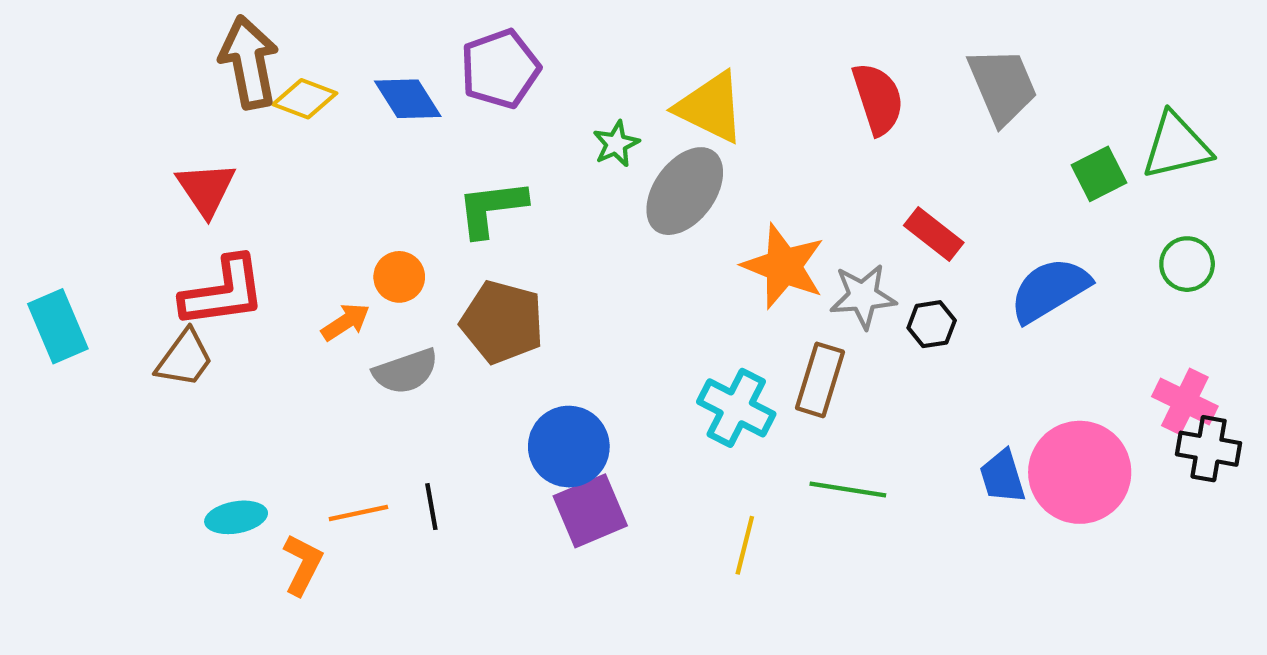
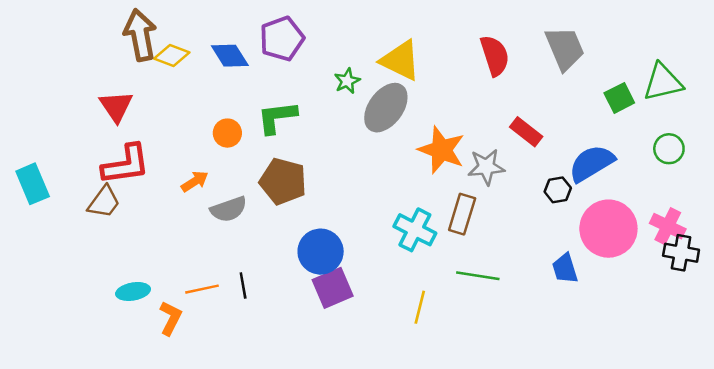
orange circle: (399, 277) -> (227, 133), moved
black hexagon: (932, 324) -> (558, 190), moved
pink circle: (1080, 472) -> (608, 229), moved

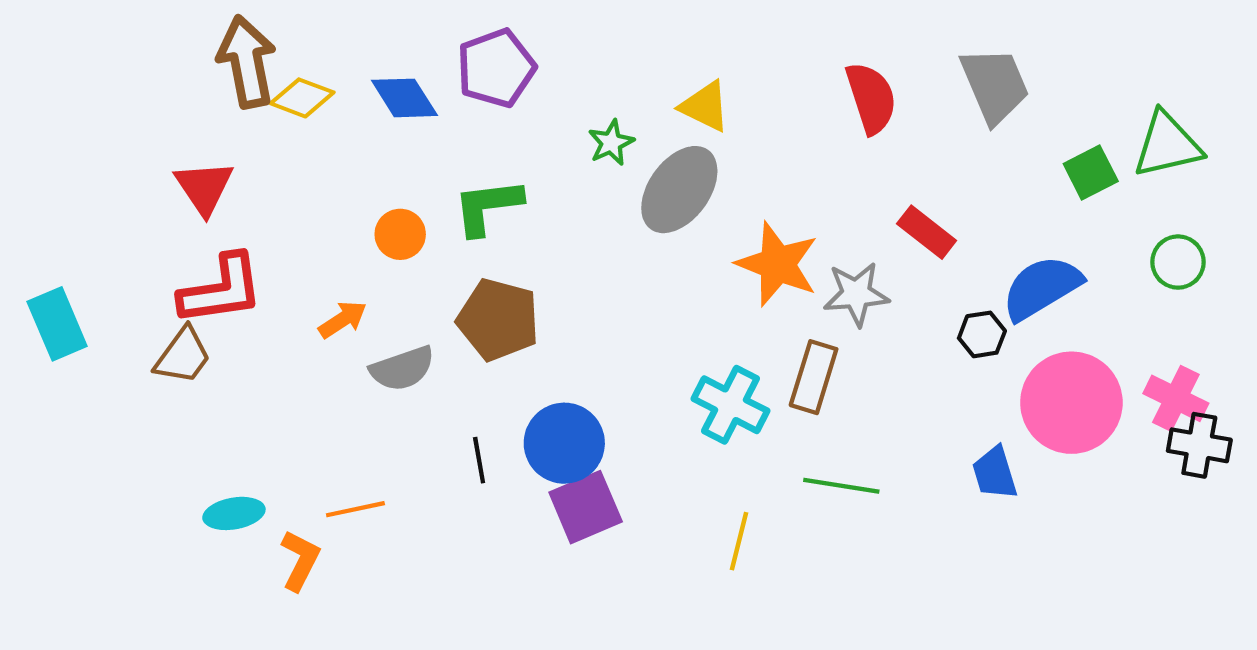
yellow triangle: (400, 60) -> (705, 106), size x0.7
black line: (243, 285) -> (479, 460), moved

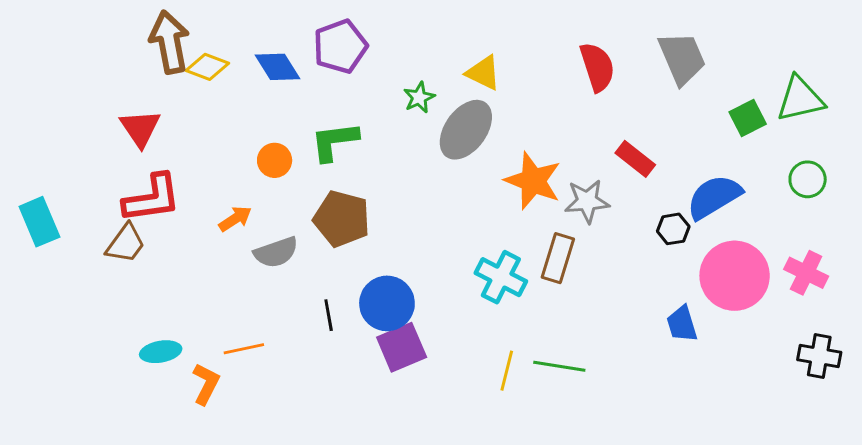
black cross: (1199, 445) -> (819, 356), moved
green line: (841, 486) -> (559, 366), moved

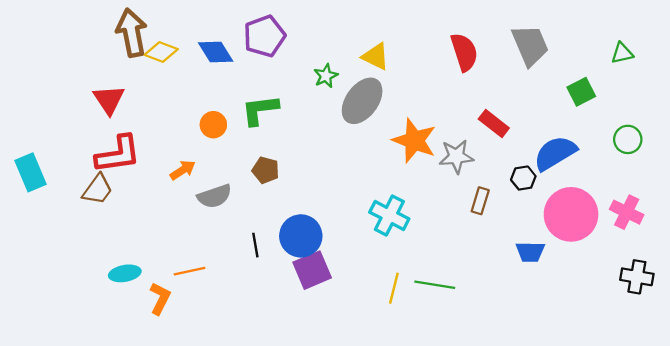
green triangle: (800, 99) -> (622, 53), moved, size x0.6
brown pentagon: (342, 219) -> (266, 170), size x0.6
brown rectangle: (558, 258) -> (480, 201), moved, size x0.7
blue trapezoid: (682, 324) -> (530, 252), turned -72

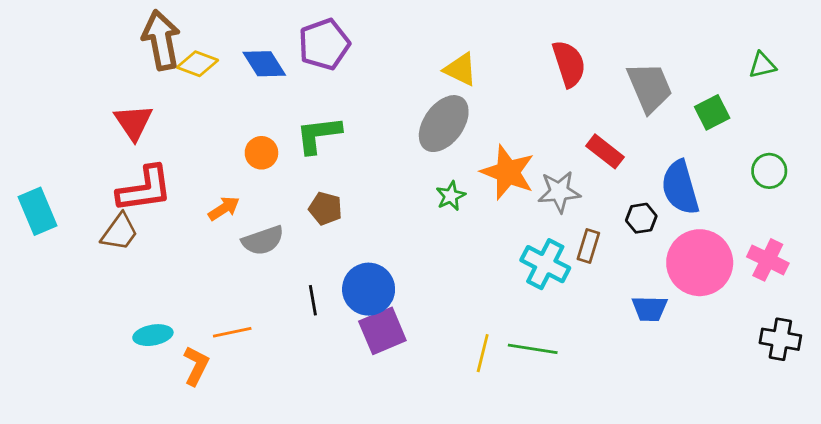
gray trapezoid: (530, 45) -> (650, 87), moved
green star: (326, 76) -> (451, 196), moved
blue semicircle: (555, 153) -> (680, 188), turned -75
cyan cross: (389, 216) -> (545, 264), moved

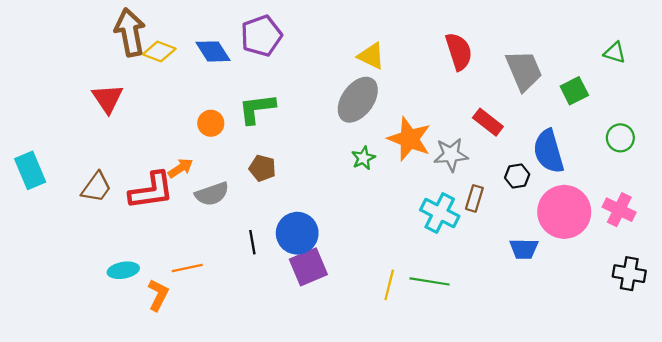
green triangle: (762, 65) -> (615, 53), turned 30
red L-shape: (145, 189) -> (151, 191), moved

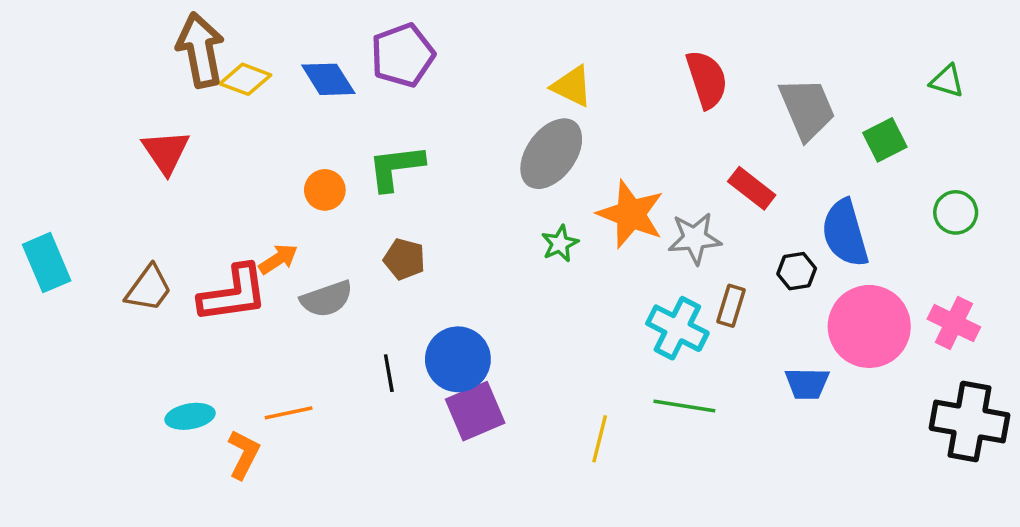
black cross: (629, 274) -> (969, 422), size x1.5
green line: (430, 281) -> (684, 406), moved

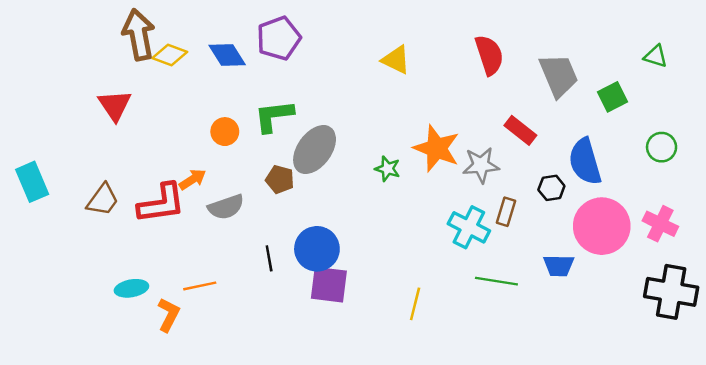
gray ellipse: (551, 154) -> (315, 150), moved
green star: (560, 244) -> (388, 169), turned -30
green line: (684, 406) -> (496, 281), moved
purple square: (475, 411) -> (329, 285), turned 30

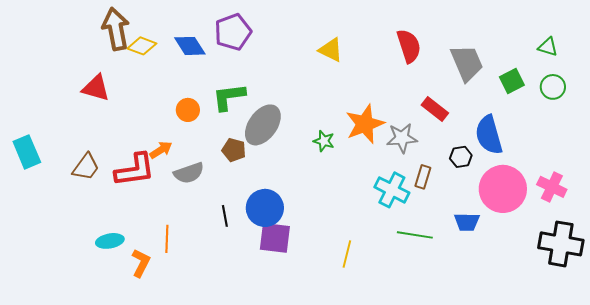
red triangle: (115, 105) -> (96, 88), turned -40
green circle: (662, 147) -> (553, 87), moved
orange star: (437, 148) -> (365, 124), turned 30
orange line: (200, 286) -> (167, 239), turned -76

